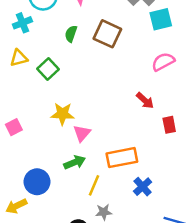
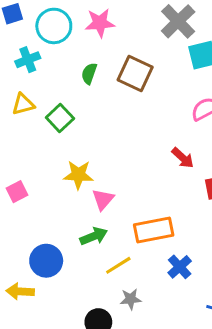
yellow line: (94, 185) -> (118, 265), turned 35
yellow arrow: (16, 206) -> (20, 291), turned 30

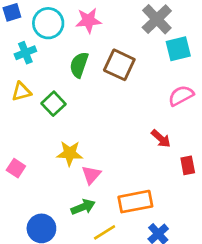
green semicircle: (89, 74) -> (79, 65), size x1.4
pink square: (17, 192) -> (16, 168), turned -30

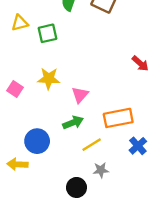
green square: (54, 104) -> (48, 33), turned 30
yellow star: (70, 153) -> (49, 79), moved

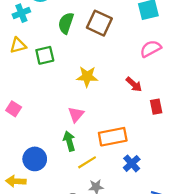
yellow star: (49, 79) -> (87, 77), moved
green arrow: (73, 123) -> (69, 141), turned -84

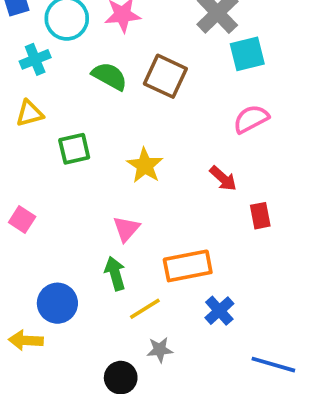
green semicircle: (66, 23) -> (110, 76), turned 100
green square: (45, 55) -> (74, 149), moved
yellow star: (87, 77) -> (145, 165), turned 30

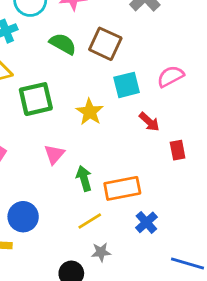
cyan square: (247, 54) -> (127, 85), moved
green square: (74, 149) -> (36, 99), size x1.4
pink triangle: (126, 229) -> (54, 154), moved
green arrow: (115, 273) -> (84, 178), moved

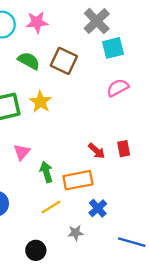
cyan square: (127, 85) -> (113, 48), moved
yellow star: (90, 112) -> (40, 102), moved
red arrow: (149, 122) -> (97, 151), moved
gray star: (101, 252) -> (76, 233), moved

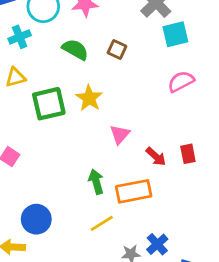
brown square: (64, 61) -> (117, 49), size x0.6
pink triangle: (22, 152) -> (120, 134), moved
blue cross: (98, 208) -> (157, 244), moved

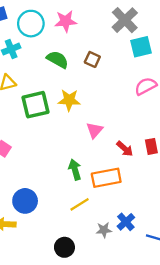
yellow star: (89, 98) -> (69, 100), turned -30

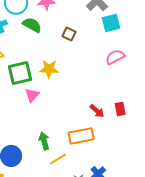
green semicircle: (58, 59) -> (32, 25), moved
pink triangle: (95, 130) -> (32, 95), moved
green arrow: (75, 170) -> (44, 141), moved

